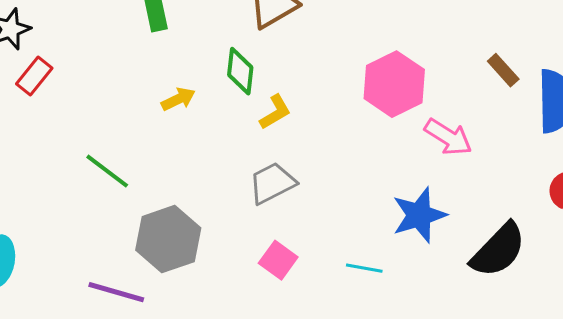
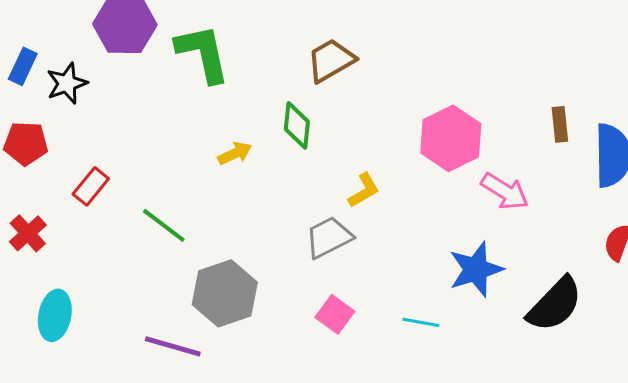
brown rectangle: (503, 70) -> (560, 124), turned 36
red rectangle: (34, 76) -> (91, 186), moved
yellow L-shape: (275, 112) -> (364, 190), moved

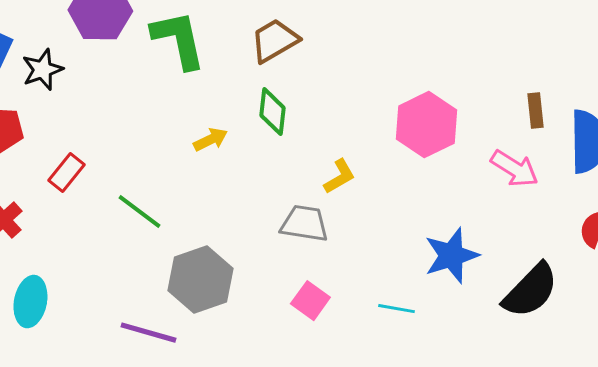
brown trapezoid: (331, 60) -> (274, 41), moved
pink arrow: (505, 191) -> (514, 169), moved
gray trapezoid: (329, 237) -> (304, 224), turned 36

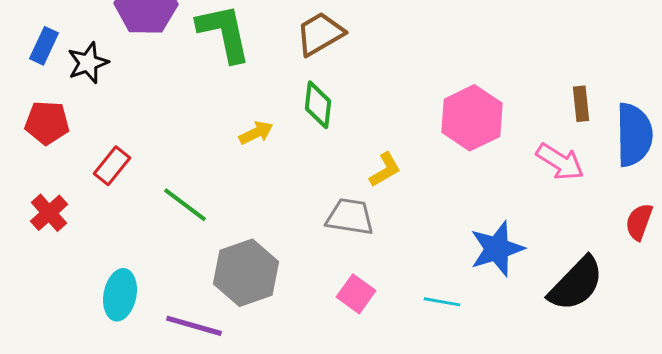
cyan ellipse: (30, 302) -> (120, 295), moved

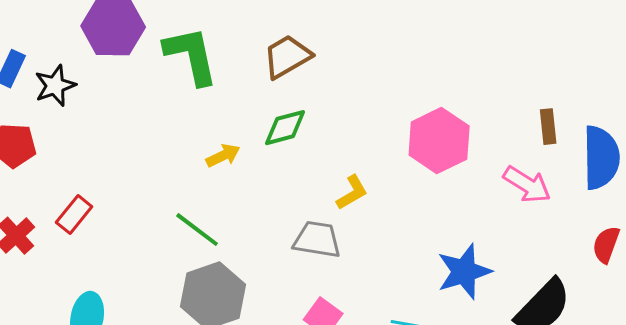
green diamond: (318, 105) -> (285, 128), turned 69
red rectangle: (112, 166) -> (74, 215), moved
green line: (185, 205) -> (197, 230), moved

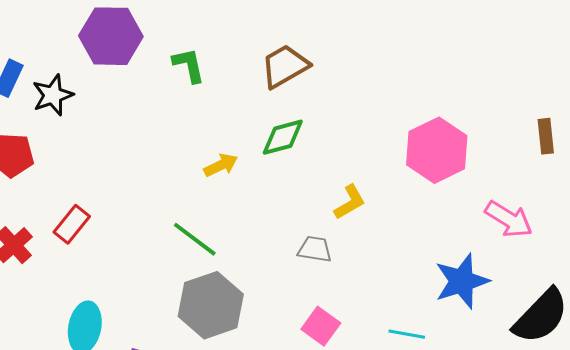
green L-shape: (191, 56) -> (189, 65), size x0.6
pink arrow: (527, 185) -> (509, 219), moved
gray trapezoid: (317, 240) -> (315, 249), size x0.7

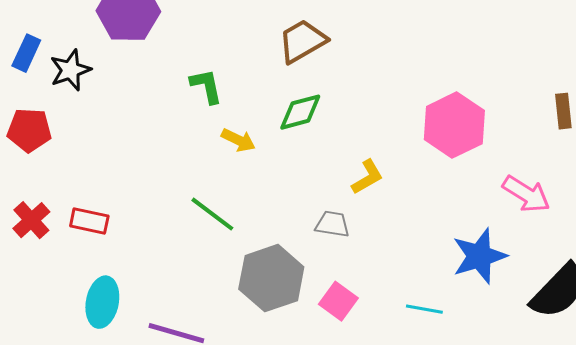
green L-shape: (189, 65) -> (206, 86), moved
yellow arrow: (221, 165) -> (238, 140), turned 52
red rectangle: (72, 224) -> (89, 221), moved, turned 63
gray hexagon: (211, 305) -> (271, 278), moved

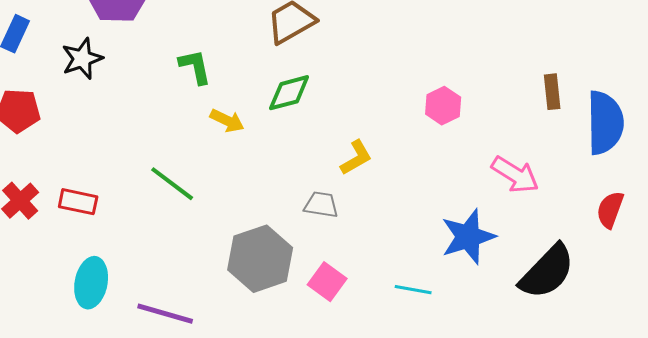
black star: (70, 70) -> (82, 59), moved
pink hexagon: (454, 125) -> (443, 106), size x0.6
green line: (212, 214) -> (172, 184), moved

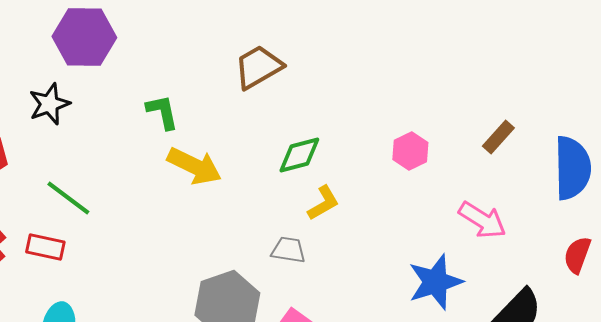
brown rectangle: (552, 92) -> (498, 137), moved, turned 48
green diamond: (289, 93) -> (299, 155), moved
yellow arrow: (227, 121) -> (194, 166), size x1.6
green line: (172, 184) -> (68, 198), moved

